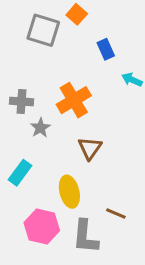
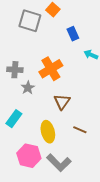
brown line: (116, 213) -> (80, 130), moved
gray L-shape: (85, 237) -> (59, 163), turned -50

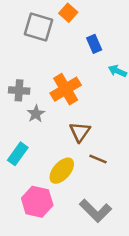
brown line: (80, 130) -> (98, 159), moved
yellow ellipse: (48, 132) -> (62, 171), turned 55
gray L-shape: (59, 163) -> (95, 211), moved

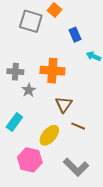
orange cross: (66, 89) -> (52, 71), turned 35

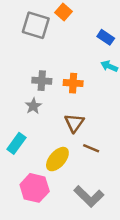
blue rectangle: (75, 35) -> (106, 37), moved, turned -32
orange cross: (52, 71) -> (73, 83), moved, size x0.7
gray cross: (15, 72) -> (42, 81), moved

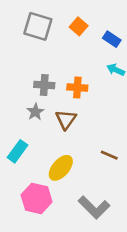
orange square: (63, 12) -> (79, 26), moved
brown triangle: (74, 123) -> (66, 119), moved
brown line: (91, 148) -> (109, 155), moved

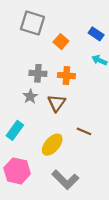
orange square: (79, 26) -> (61, 42), moved
brown line: (109, 155) -> (84, 131), moved
pink hexagon: (37, 198) -> (17, 171), moved
gray L-shape: (94, 207) -> (65, 180), moved

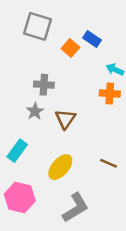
blue rectangle: (96, 34) -> (92, 39), moved
orange cross: (66, 76) -> (110, 94), moved
brown line: (84, 131) -> (108, 163), moved
gray L-shape: (65, 180) -> (76, 208), turned -76

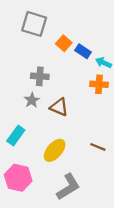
blue rectangle: (92, 39) -> (83, 51), moved
brown triangle: (65, 119) -> (59, 107), turned -42

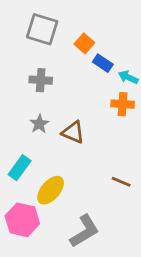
orange square: (64, 43) -> (84, 43), moved
gray cross: (40, 76) -> (41, 80), moved
yellow ellipse: (55, 150) -> (51, 190), moved

